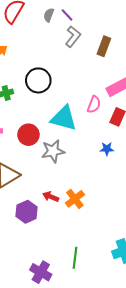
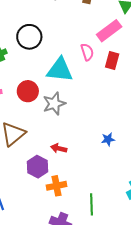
pink semicircle: (94, 105) -> (87, 52), turned -30
blue star: (107, 149) -> (108, 139), moved
orange cross: (75, 199) -> (56, 186), moved, turned 36

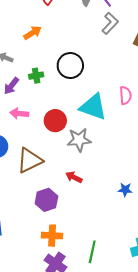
red arrow: (59, 148) -> (74, 177), moved
orange cross: (56, 186) -> (52, 236), moved

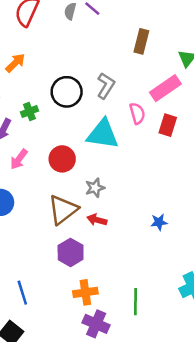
gray L-shape: (110, 23) -> (106, 86), moved
pink arrow: (19, 114) -> (19, 159), turned -48
gray star: (79, 140) -> (95, 188), moved, size x0.7
brown triangle: (30, 160) -> (63, 210), moved

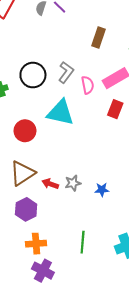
pink semicircle: (137, 113) -> (88, 85), moved
gray star: (95, 188) -> (73, 183), moved
green line: (135, 302) -> (83, 242), moved

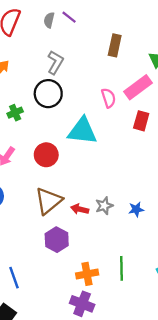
gray L-shape: (66, 72) -> (55, 62), moved
orange cross: (36, 244) -> (87, 274), moved

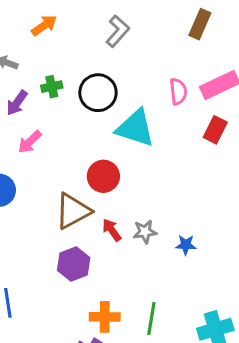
black circle: (48, 94) -> (98, 93), moved
red circle: (46, 155) -> (103, 176), moved
red arrow: (80, 209) -> (112, 230), turned 30

